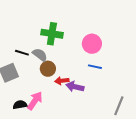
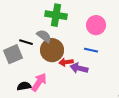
black line: (22, 53) -> (26, 42), moved
blue line: (95, 67) -> (91, 50), moved
brown circle: (48, 69) -> (52, 50), size x1.5

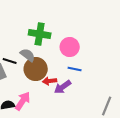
pink circle: (96, 25) -> (70, 47), moved
purple arrow: (79, 68) -> (63, 87), turned -48

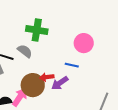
pink circle: (70, 47) -> (84, 43), moved
brown circle: (36, 69) -> (33, 85), moved

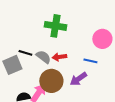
gray semicircle: (25, 51) -> (43, 57), moved
red arrow: (47, 77) -> (59, 57), moved

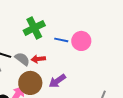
green cross: (55, 26) -> (34, 28), turned -35
blue line: (90, 61) -> (61, 40), moved

